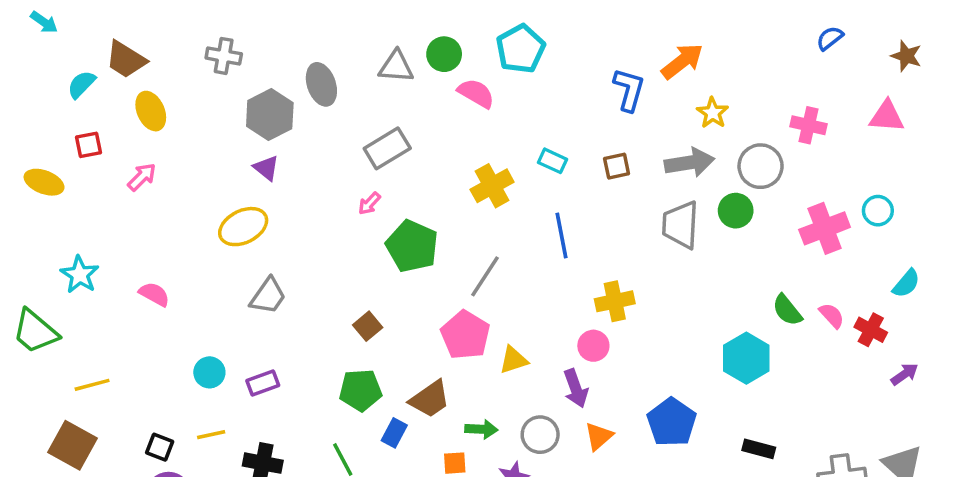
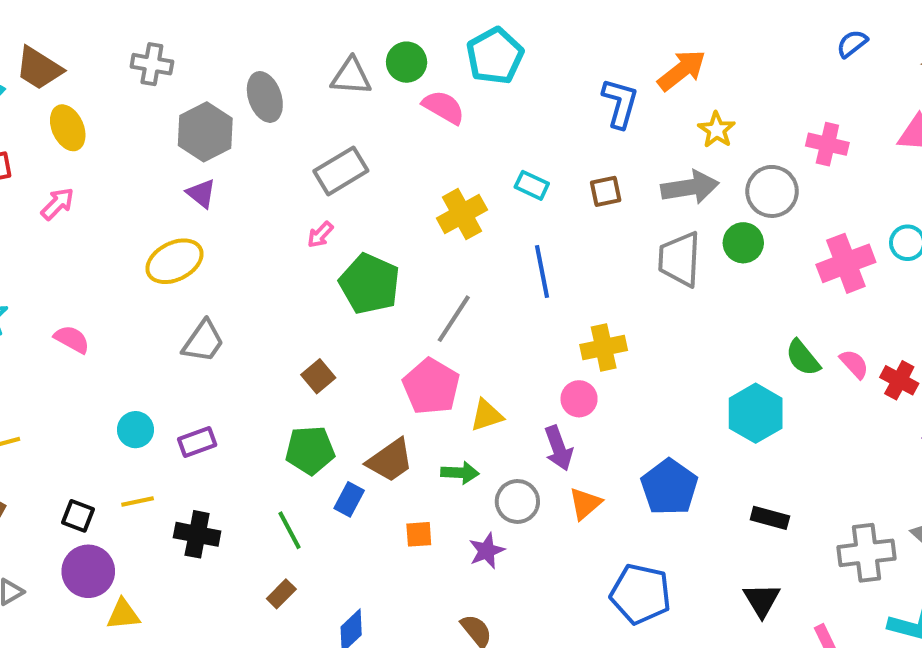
green arrow: (481, 429) -> (460, 473), moved

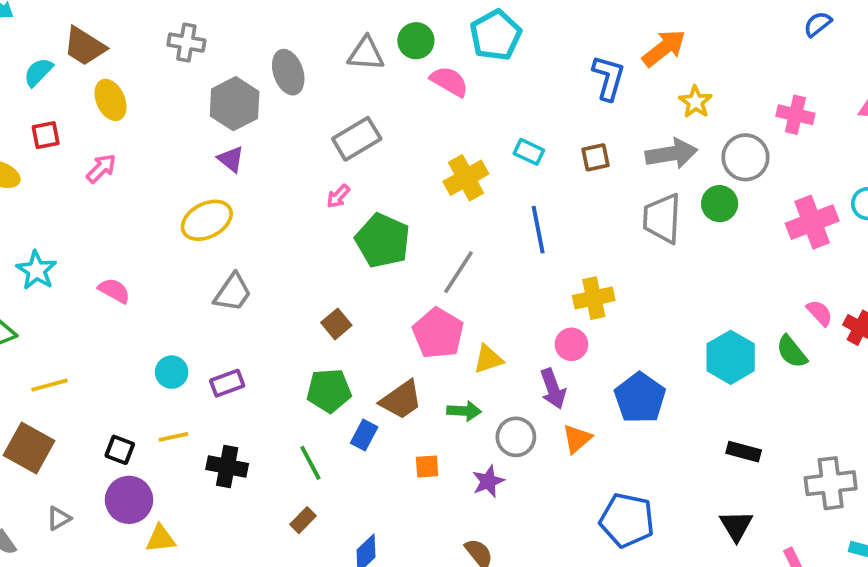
green semicircle: (803, 358) -> (792, 352), moved
blue pentagon: (669, 487) -> (640, 398), moved

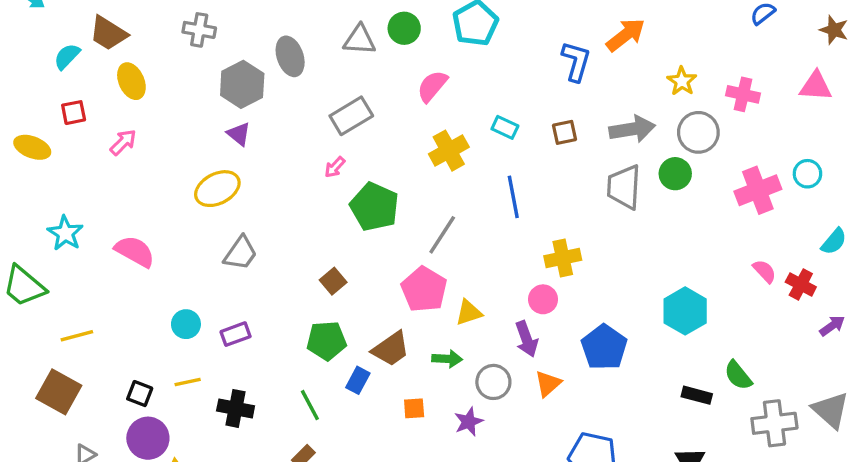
pink semicircle: (449, 81) -> (432, 86), moved, turned -80
yellow star: (695, 102) -> (682, 81), moved
pink semicircle: (114, 291) -> (135, 251), size x1.4
green semicircle: (792, 352) -> (738, 375), moved

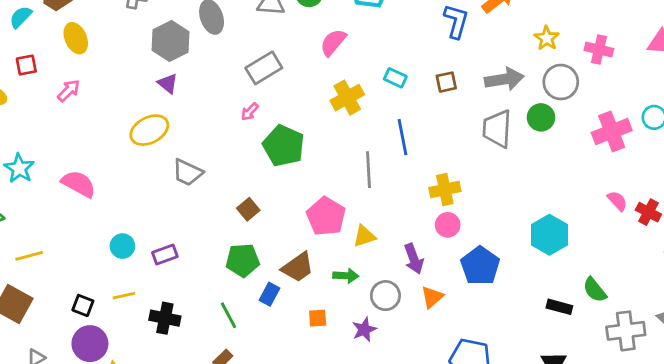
gray line: (442, 235) -> (368, 170), moved, turned -36
gray trapezoid: (241, 253) -> (187, 173), moved, turned 80
pink circle: (543, 299) -> (448, 225), moved

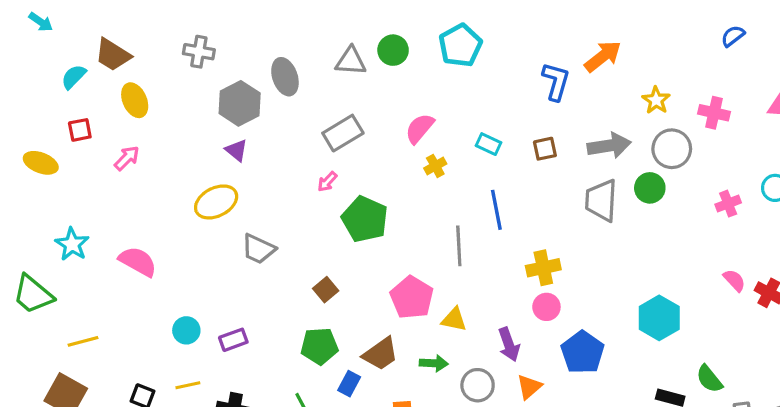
pink semicircle: (333, 42) -> (420, 128), moved
yellow cross: (347, 98) -> (435, 166), size x0.6
pink cross: (612, 132) -> (728, 204), size x0.6
yellow triangle: (364, 236) -> (454, 319), turned 30

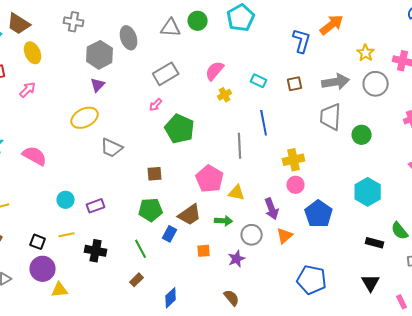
purple triangle: (236, 150) -> (98, 85), turned 35
green circle: (650, 188) -> (362, 135), moved
brown square: (326, 290) -> (155, 174), turned 35

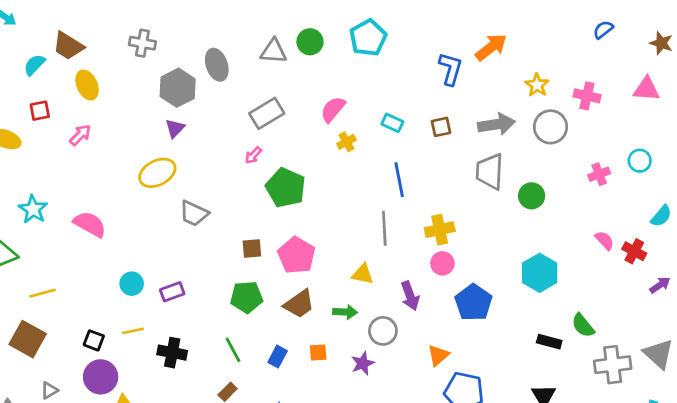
gray line: (240, 146) -> (384, 228), moved
pink pentagon: (210, 179) -> (296, 255), moved
blue rectangle: (170, 234) -> (278, 357), moved
orange triangle: (285, 236) -> (438, 355), moved

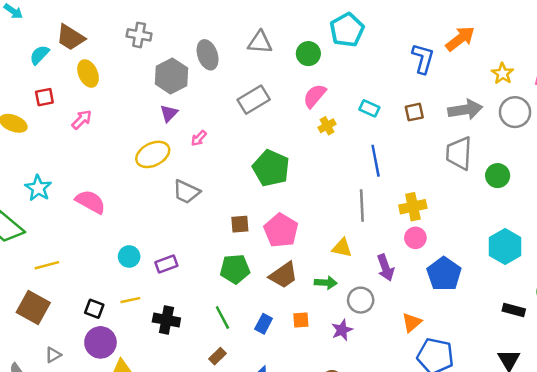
green circle: (310, 42) -> (308, 54), moved
pink arrow: (253, 155) -> (199, 138), moved

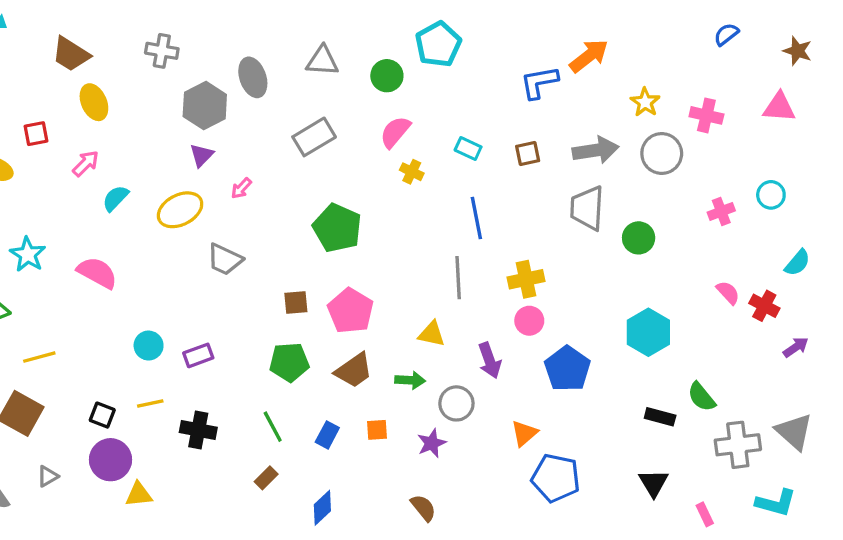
cyan semicircle: (39, 55) -> (115, 198), moved
blue L-shape: (423, 59) -> (539, 82), turned -116
yellow cross: (327, 126) -> (412, 172), turned -35

